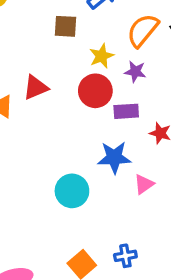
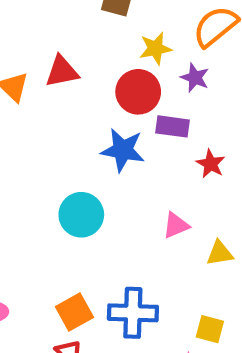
blue star: (114, 157) -> (123, 150), moved
blue cross: (125, 256) -> (133, 313), size x1.6

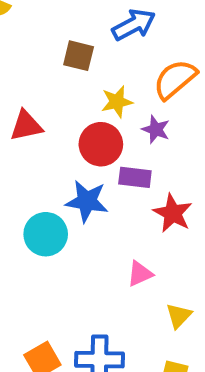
red star: (211, 164) -> (173, 213), size x1.4
cyan circle: (81, 215) -> (46, 234), moved
yellow triangle: (220, 253) -> (179, 316), moved, turned -36

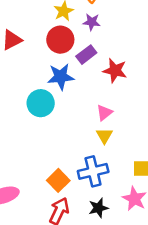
purple rectangle: (135, 177) -> (86, 55), turned -30
yellow triangle: (179, 316) -> (104, 136), moved

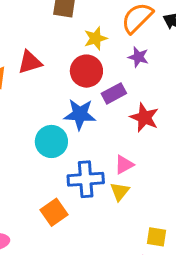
purple star: (92, 22) -> (138, 57), moved
blue cross: (93, 171) -> (86, 179), moved
orange square: (58, 180) -> (54, 212), moved

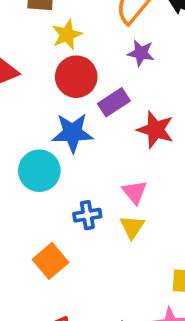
yellow star: (96, 38) -> (67, 35), moved
pink triangle: (124, 165) -> (135, 192), turned -35
blue cross: (86, 179) -> (87, 215), size x0.6

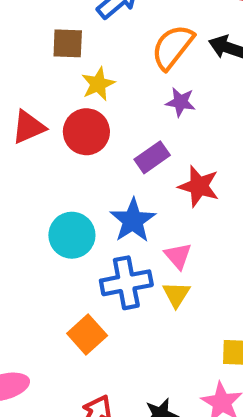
red circle: (76, 77) -> (86, 132), moved
blue star: (73, 133) -> (133, 220), moved, turned -30
blue cross: (87, 215) -> (126, 283), size x1.6

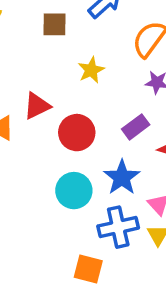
brown square: (68, 43) -> (54, 24), moved
red circle: (86, 132) -> (77, 133), moved
orange square: (87, 334) -> (88, 269), turned -32

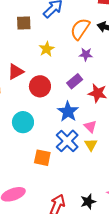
cyan circle: (74, 191) -> (23, 122), moved
blue cross: (118, 227) -> (67, 141), turned -30
orange square: (88, 269) -> (42, 158), moved

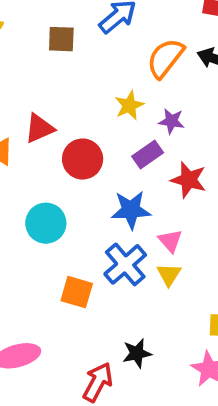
yellow star: (47, 49) -> (129, 105), moved
purple star: (86, 54) -> (171, 121), moved
blue star: (68, 112) -> (131, 210), turned 30
black star: (88, 202) -> (137, 353), moved

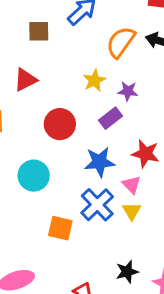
red triangle: (39, 128) -> (25, 80), moved
red star: (189, 180) -> (145, 154), moved
black star: (137, 353) -> (127, 272), moved

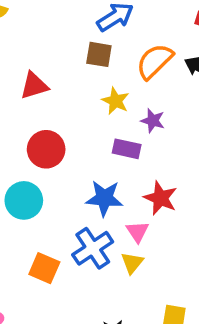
brown square: (39, 31) -> (99, 54), moved
yellow star: (94, 80) -> (115, 101), turned -30
purple rectangle: (110, 118) -> (127, 149), turned 40
red circle: (60, 124) -> (46, 149), moved

